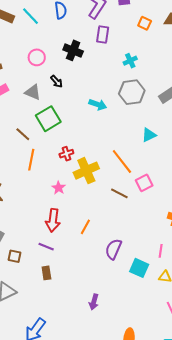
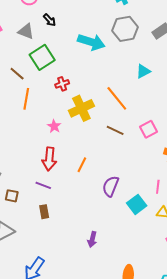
cyan arrow: (98, 104) -> (91, 42), size x1.5
red cross: (66, 154) -> (62, 84), moved
pink square: (144, 183) -> (148, 129), moved
cyan square: (139, 268) -> (137, 204), turned 30

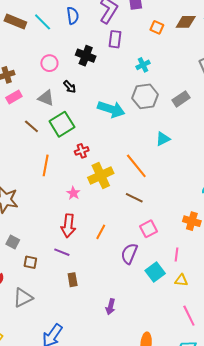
brown line: (17, 74) -> (31, 126), moved
pink square: (148, 129) -> (148, 229), moved
brown rectangle: (44, 212) -> (73, 280), moved

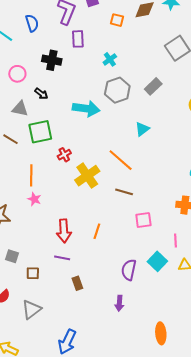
green square: (62, 124) -> (40, 132), turned 30
pink star: (73, 193) -> (34, 199), moved
pink square: (148, 229) -> (143, 220), turned 30
purple semicircle: (129, 254) -> (129, 270), moved

